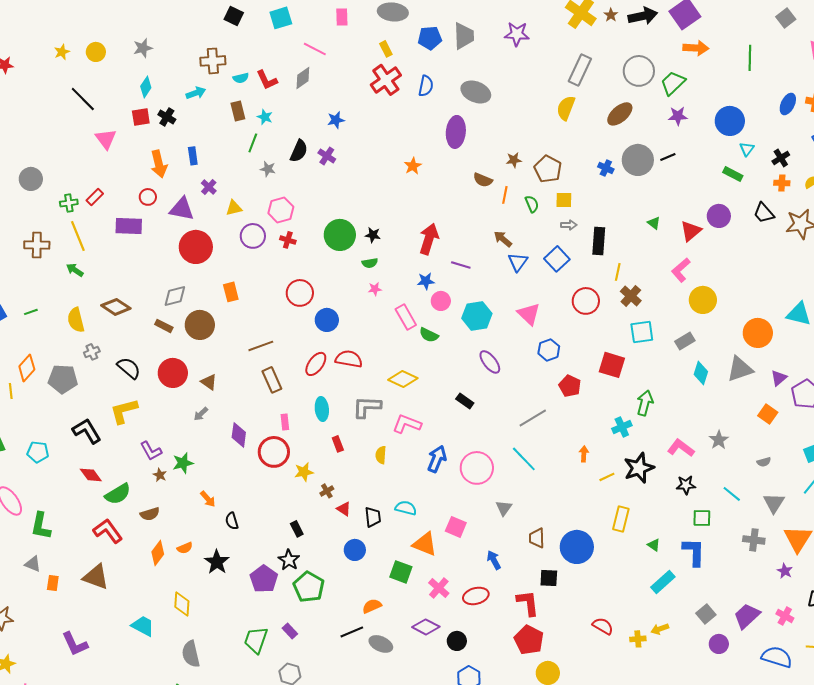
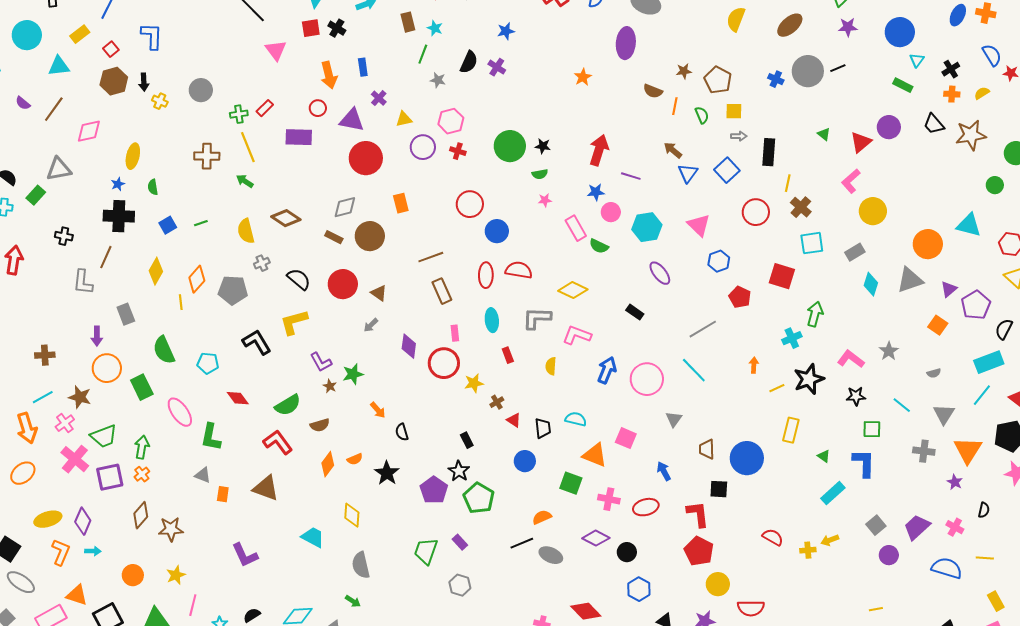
red ellipse: (316, 364) -> (486, 275), turned -35
red diamond: (91, 475) -> (238, 398), moved
pink cross: (439, 588) -> (609, 499), turned -30

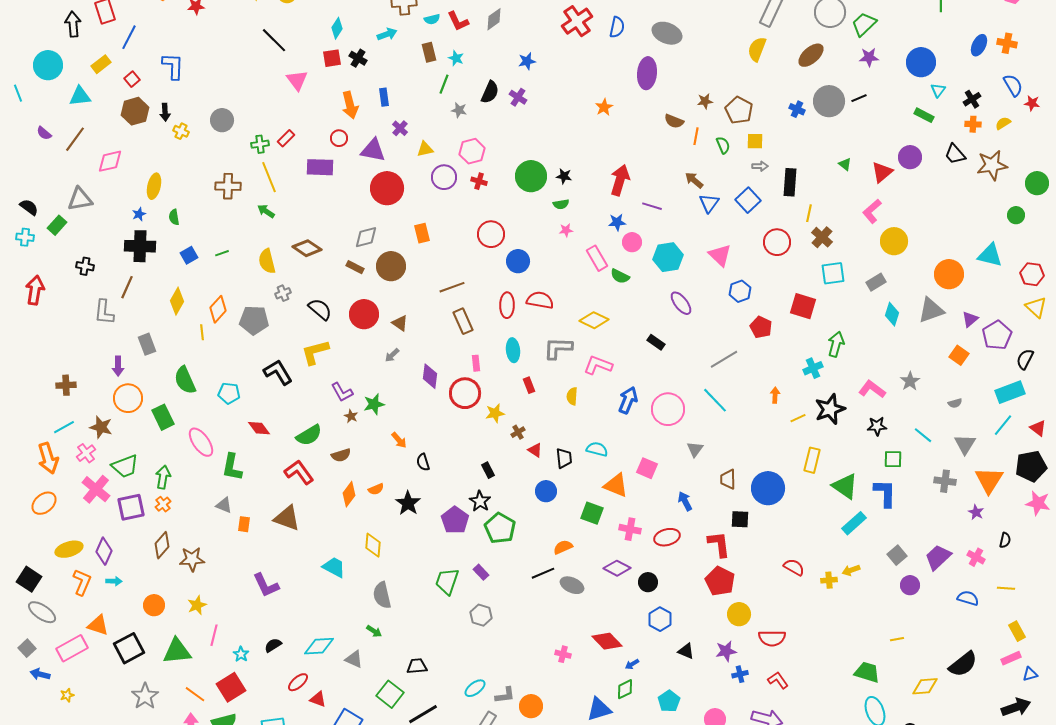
green triangle: (824, 456) -> (845, 486), size x2.0
blue semicircle: (947, 568) -> (968, 598), size x0.7

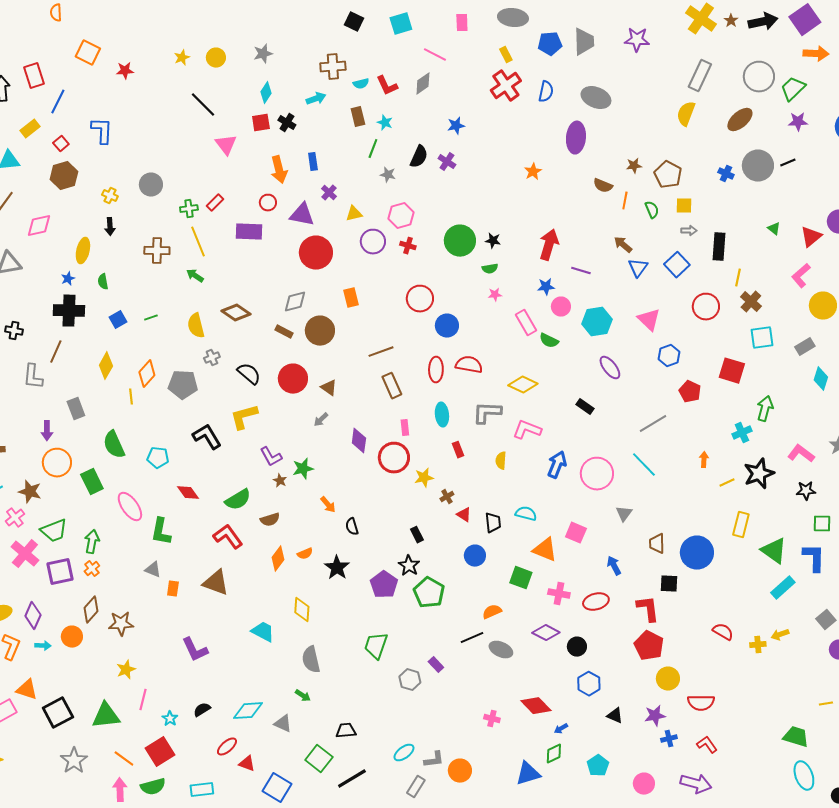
black arrow: (165, 112) -> (110, 227), moved
purple rectangle: (481, 572) -> (436, 665), moved
orange circle: (154, 605) -> (72, 637), moved

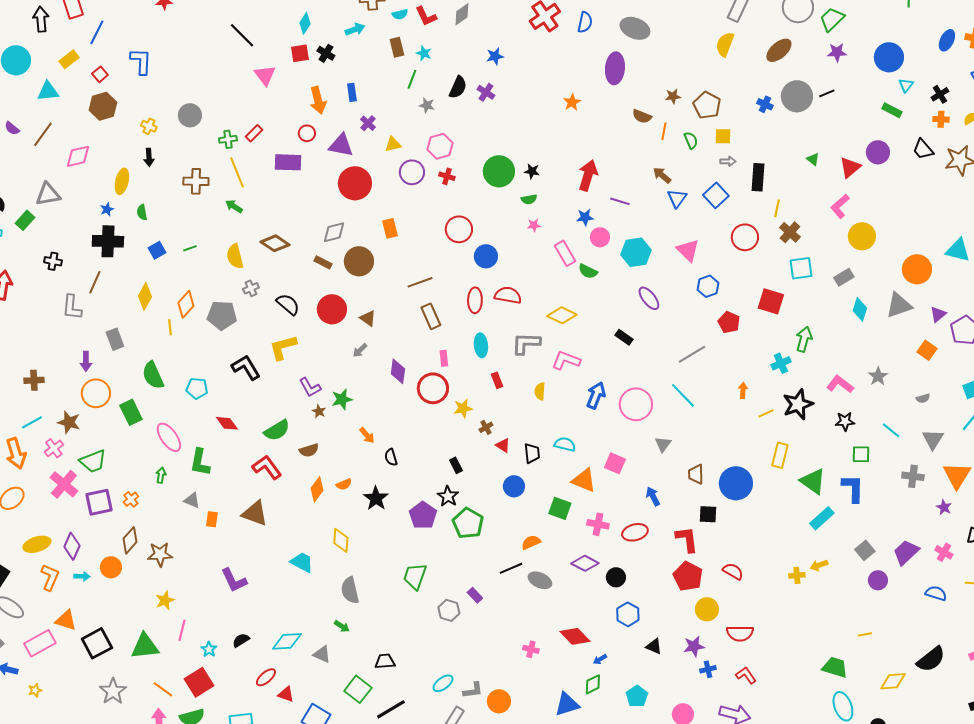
green arrow: (92, 542) -> (161, 475), moved, size x0.7
red semicircle: (723, 632) -> (733, 571), moved

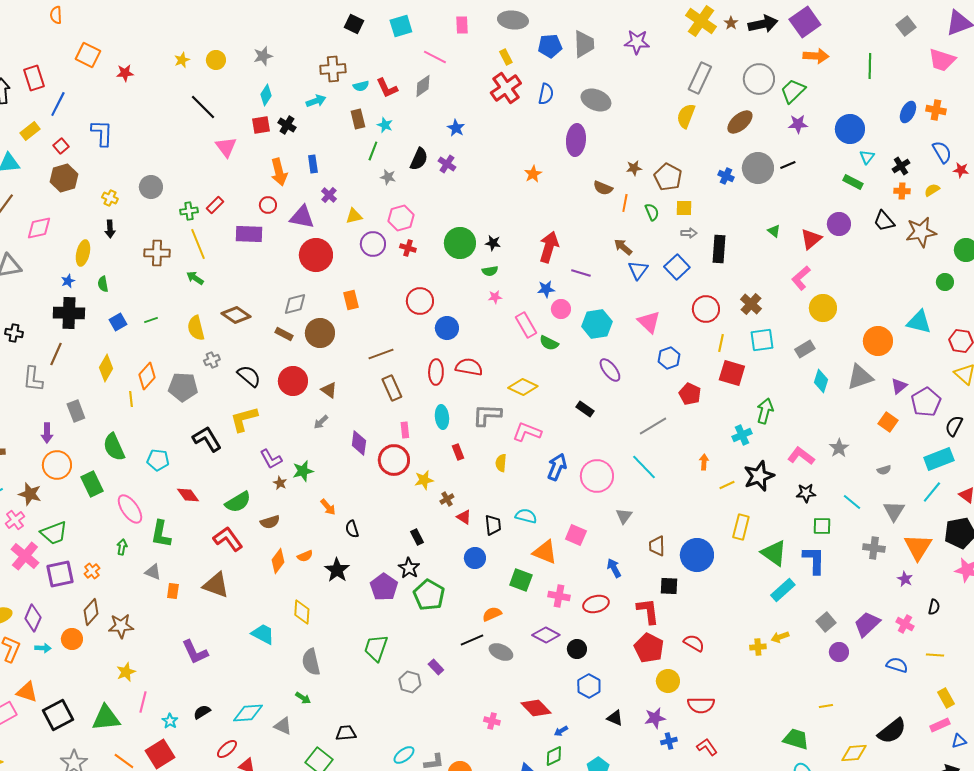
blue star: (495, 56) -> (456, 128), turned -30
yellow line: (777, 208) -> (721, 343), moved

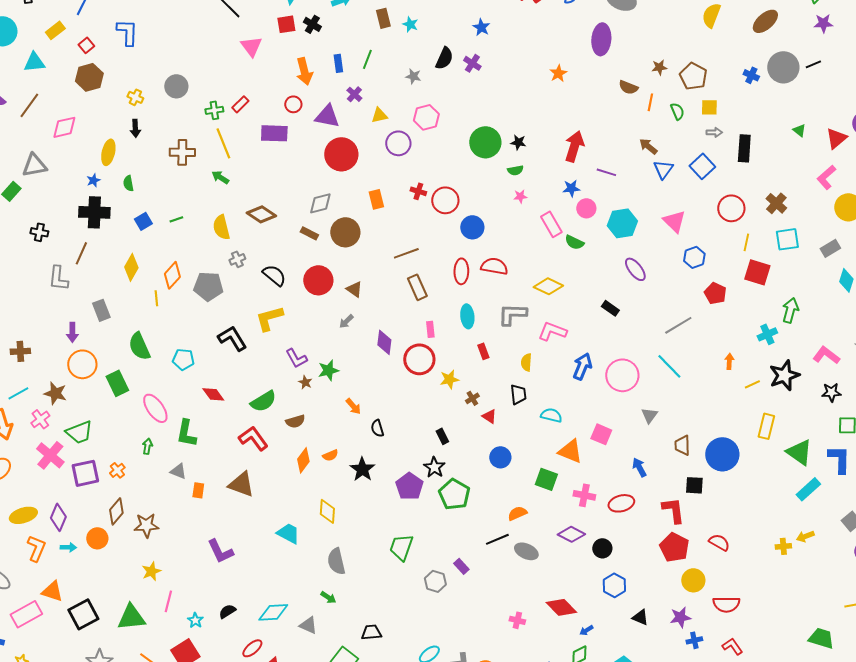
green line: (373, 151) -> (367, 59), moved
red cross: (408, 248) -> (418, 191), moved
black trapezoid: (493, 525) -> (518, 394), moved

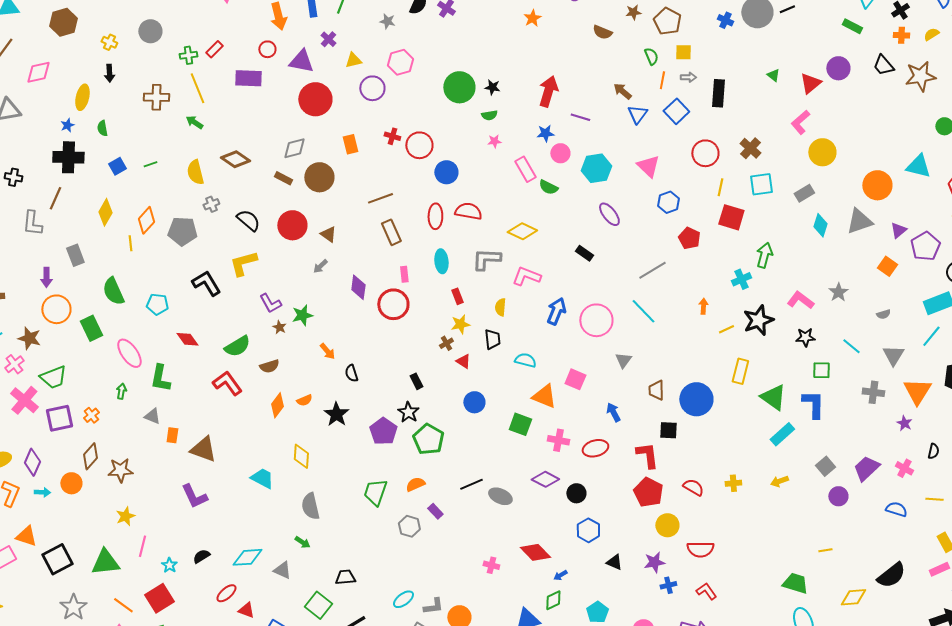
orange line: (650, 102) -> (662, 80), moved
yellow star: (449, 379) -> (460, 324), moved
brown triangle: (241, 484) -> (203, 449), moved
orange semicircle: (517, 513) -> (415, 484), moved
yellow cross: (783, 546) -> (733, 483), moved

